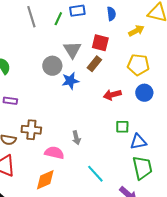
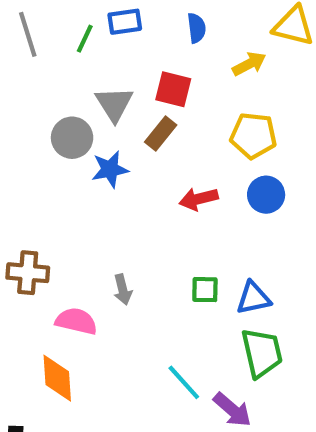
green square: (122, 127) -> (205, 290), moved
cyan line: (95, 174) -> (184, 382), moved
orange diamond: (45, 180) -> (57, 378), turned -70

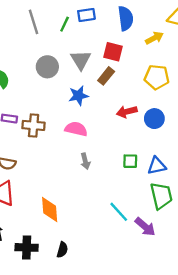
blue semicircle: (196, 28) -> (126, 18), size x1.5
gray circle: (72, 138) -> (47, 67), moved
blue circle: (266, 195) -> (154, 119), moved
brown cross: (28, 273) -> (34, 125), moved
pink semicircle: (76, 321) -> (76, 129), moved

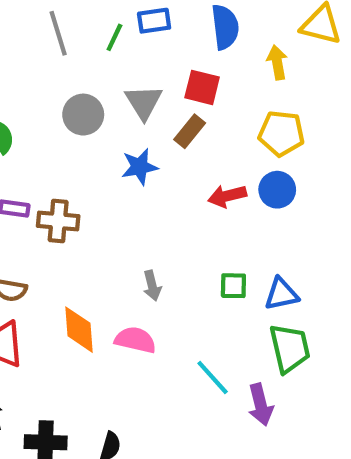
yellow arrow: (154, 38) -> (277, 62), turned -72
blue circle: (154, 119) -> (277, 190), moved
pink semicircle: (76, 129) -> (135, 340), moved
orange diamond: (50, 210) -> (79, 330), moved
purple arrow: (145, 227) -> (261, 405), turned 35

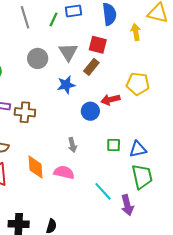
yellow pentagon: (281, 133) -> (138, 84), moved
blue circle: (277, 190) -> (90, 111), moved

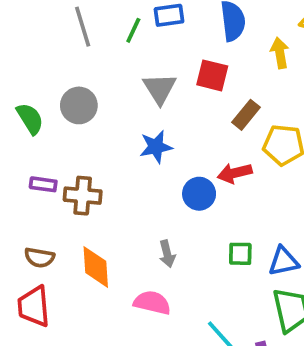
gray circle: (38, 58) -> (79, 105), moved
brown rectangle: (91, 67) -> (246, 115), moved
orange diamond: (36, 167) -> (96, 267), moved

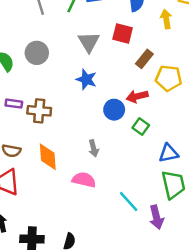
blue star: (156, 147) -> (86, 79), turned 30
green square: (240, 254) -> (141, 127), moved, turned 35

